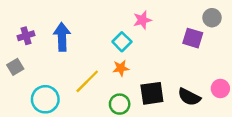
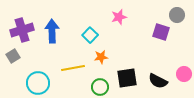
purple cross: (26, 36) -> (22, 30), size x1.6
cyan square: (122, 42) -> (90, 35), moved
yellow line: (87, 81) -> (73, 68), turned 35

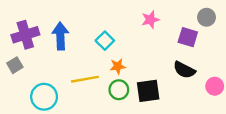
pink star: (119, 17) -> (150, 20), moved
black semicircle: (158, 81) -> (184, 70), moved
green circle: (100, 87) -> (119, 90), moved

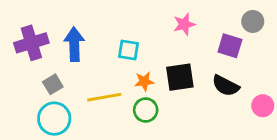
cyan square: (105, 41) -> (129, 50), turned -36
gray square: (15, 65) -> (53, 84), moved
black square: (148, 91) -> (180, 77), moved

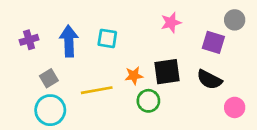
purple cross: (31, 43) -> (29, 40), size x0.6
cyan square: (129, 50) -> (107, 38), moved
pink circle: (263, 106) -> (235, 107), moved
green circle: (146, 110) -> (148, 101), moved

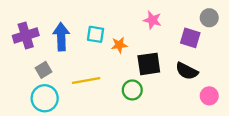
pink star: (171, 23) -> (152, 20), turned 30
purple cross: (29, 40) -> (26, 36), size x1.5
orange star: (134, 76) -> (119, 45), moved

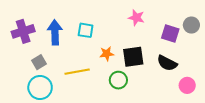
gray circle: (209, 18) -> (191, 25), moved
orange star: (119, 45) -> (107, 54), moved

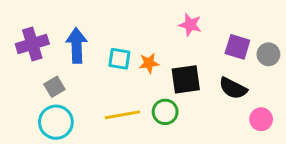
gray circle: (191, 25) -> (268, 54), moved
cyan square: (86, 30) -> (119, 59), moved
orange star: (107, 54) -> (149, 63), moved
yellow line: (77, 72) -> (122, 115), moved

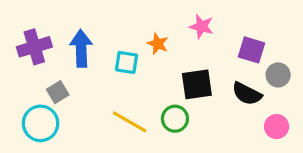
gray circle: (268, 54) -> (278, 75), moved
orange star: (149, 63) -> (158, 44), moved, turned 30
yellow line: (122, 115) -> (130, 122), turned 40
cyan circle: (56, 122) -> (41, 123), moved

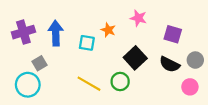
gray circle: (278, 75) -> (195, 60), moved
black square: (197, 84) -> (135, 58), turned -35

